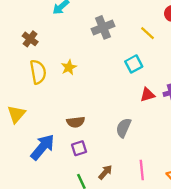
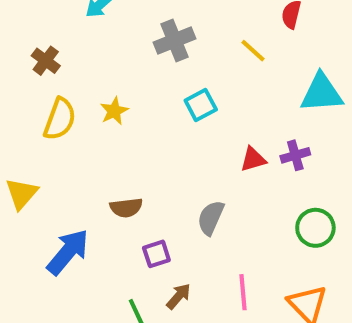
cyan square: (134, 64) -> (201, 105), moved
yellow semicircle: (38, 72) -> (60, 119), turned 30
purple square: (79, 148) -> (156, 254), moved

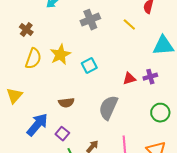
cyan square: (201, 105) -> (89, 66), moved
yellow star: (114, 111) -> (60, 55), size x1.5
gray semicircle: (211, 218) -> (108, 108), size x1.4
purple square: (156, 254) -> (62, 134), moved, turned -32

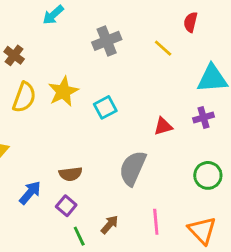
purple cross: (150, 77) -> (204, 118), moved
brown semicircle: (66, 103) -> (70, 174), moved
blue arrow: (37, 125) -> (30, 193), size x0.7

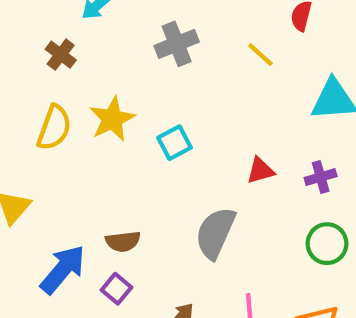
brown cross: (14, 55) -> (61, 55), moved
purple cross: (204, 118) -> (321, 177), moved
blue arrow: (30, 193) -> (63, 269), size x1.4

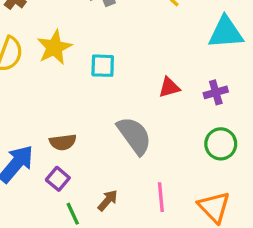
cyan square: (174, 143) -> (103, 66), turned 30
gray semicircle: (215, 233) -> (134, 136), turned 120

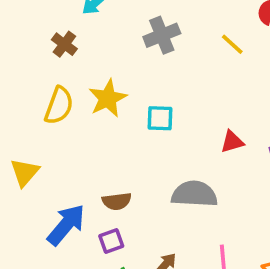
gray semicircle: (134, 136) -> (194, 194), turned -51
purple square: (58, 179) -> (111, 241), turned 30

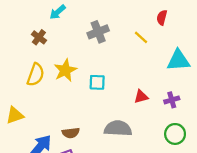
yellow triangle: (25, 172) -> (15, 115), turned 30

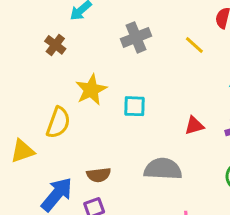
yellow semicircle: (36, 75) -> (58, 123), moved

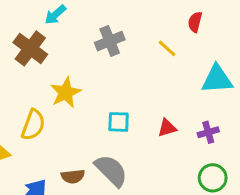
brown cross: (55, 45) -> (30, 48), size x1.6
cyan square: (135, 106) -> (119, 122), moved
gray semicircle: (163, 169) -> (111, 170), moved, turned 42

